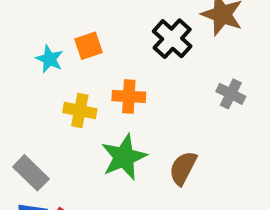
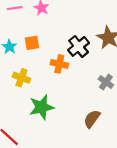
orange cross: (129, 96) -> (59, 64), moved
brown semicircle: (183, 168) -> (92, 119), moved

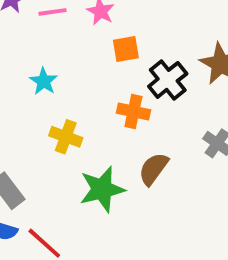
orange square: (32, 43) -> (126, 49), moved
brown semicircle: (92, 119) -> (153, 169), moved

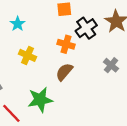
brown semicircle: (153, 169) -> (64, 72), moved
green star: (102, 189) -> (40, 100), moved

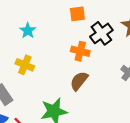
yellow cross: (28, 55) -> (25, 65), moved

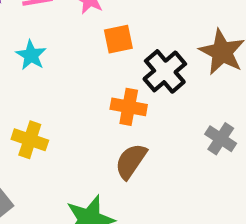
cyan star: (28, 31) -> (31, 55), moved

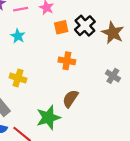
black cross: (165, 71) -> (85, 26), moved
brown semicircle: (131, 161) -> (70, 99), moved

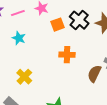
yellow cross: (18, 78) -> (24, 77), turned 35
brown semicircle: (70, 99) -> (94, 74), moved

